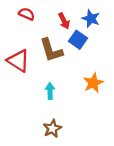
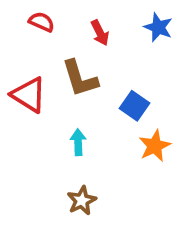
blue star: (91, 19) -> (158, 27), moved
blue square: (78, 40) -> (135, 106), moved
orange star: (93, 83) -> (155, 146), moved

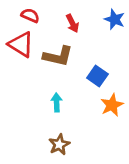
brown L-shape: (80, 78) -> (58, 56), turned -60
red triangle: (29, 95) -> (21, 44), moved

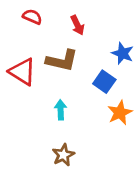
blue star: (115, 19) -> (123, 53), moved
red triangle: (21, 44) -> (22, 72), moved

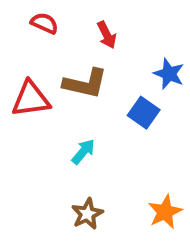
red triangle: (22, 72) -> (31, 99), turned -40
cyan arrow: (61, 110) -> (83, 152), turned 42
orange star: (120, 113) -> (165, 212), moved

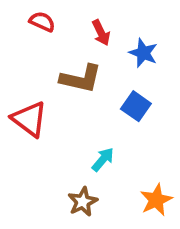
blue star: (169, 74) -> (143, 53), moved
red triangle: (31, 99) -> (29, 119), moved, turned 45
cyan arrow: (83, 152) -> (103, 159), moved

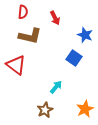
red semicircle: (42, 22) -> (23, 12), turned 72
blue star: (143, 53) -> (85, 35), moved
brown L-shape: (81, 79) -> (30, 36), moved

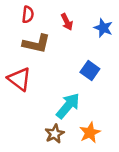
blue star: (85, 35) -> (103, 28), moved
cyan arrow: (56, 87) -> (68, 106), size x1.6
orange star: (85, 109) -> (90, 133), moved

